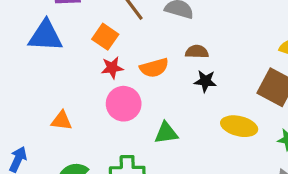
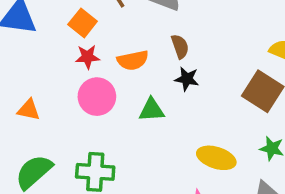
brown semicircle: (197, 52) -> (180, 46), turned 65
yellow ellipse: (239, 126) -> (216, 158), moved
green triangle: (166, 133) -> (152, 110), moved

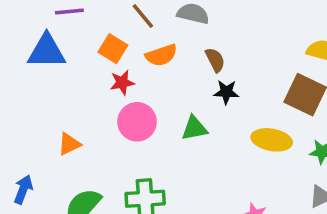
orange semicircle: (133, 60) -> (161, 55), moved
orange triangle: (29, 110) -> (69, 144), turned -30
yellow ellipse: (216, 158) -> (272, 140), moved

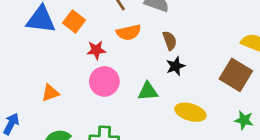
orange square: (113, 49) -> (74, 21), moved
black star: (226, 92) -> (175, 66), turned -30
yellow ellipse: (272, 140) -> (190, 112), moved

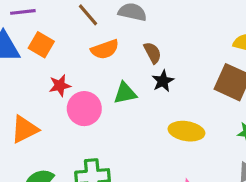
red star: (96, 50) -> (60, 85), moved
green triangle: (148, 91) -> (125, 93), moved
orange triangle: (50, 93) -> (25, 129), size x1.4

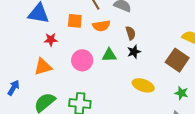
orange square: (41, 45) -> (75, 21), moved, turned -35
red star: (60, 85) -> (51, 40), moved

